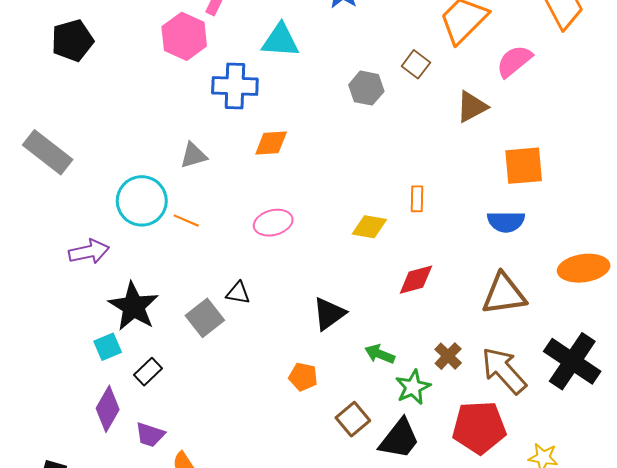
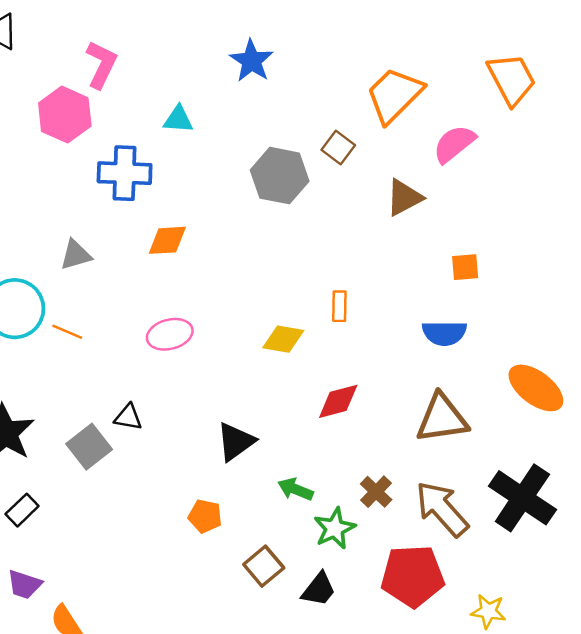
cyan triangle: (280, 41) -> (178, 119), size x0.7
gray hexagon: (366, 88) -> (280, 176), size x1.4
orange square: (524, 166) -> (465, 267), size x0.6
orange ellipse: (584, 268) -> (536, 388), turned 45
black trapezoid: (399, 439) -> (319, 589), size x0.7

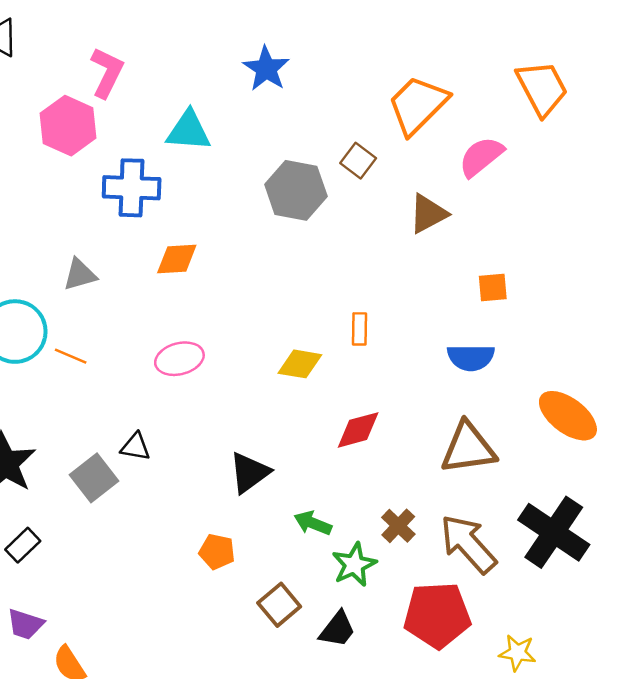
cyan triangle: (178, 119) -> (188, 131), size x1.4

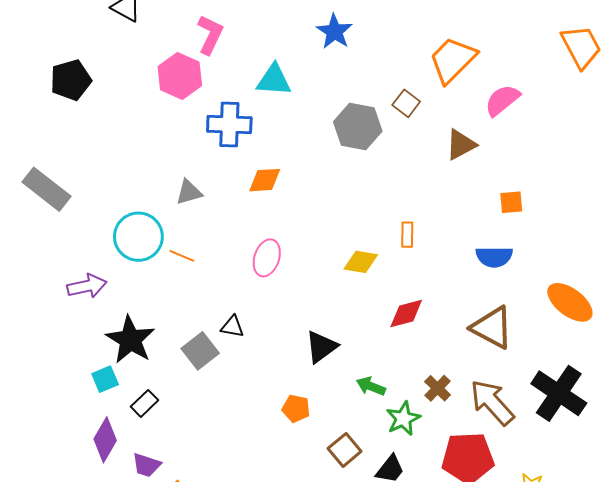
orange trapezoid: (542, 88) -> (581, 47), moved
pink ellipse: (179, 359) -> (267, 258), turned -57
brown triangle: (468, 448) -> (492, 328), turned 36

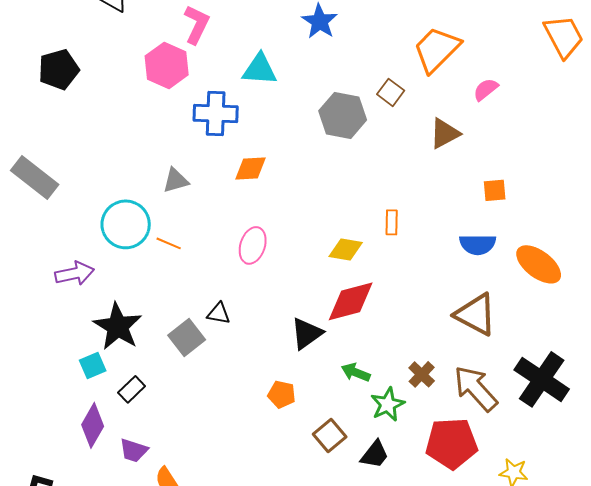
pink semicircle: (502, 100) -> (486, 89), size x0.7
orange ellipse: (570, 302) -> (539, 264), moved
red diamond: (406, 313) -> (351, 301), moved, size x1.4

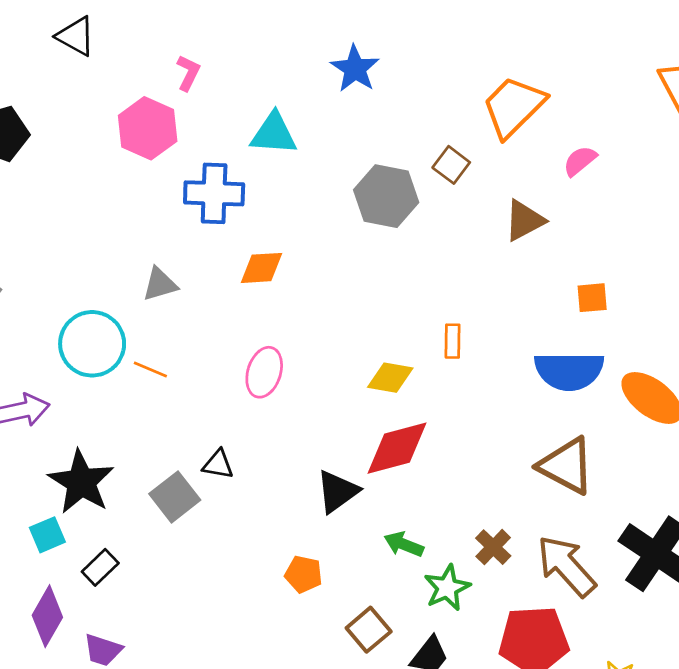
pink L-shape: (197, 24) -> (188, 73), size x0.7
blue semicircle: (478, 244) -> (569, 371), size x1.4

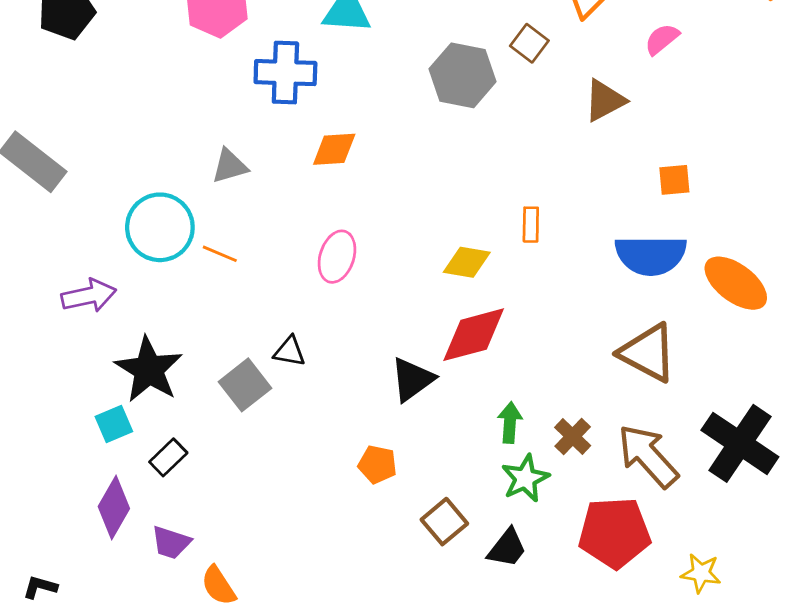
green arrow: (404, 544) -> (510, 423), moved, turned 72

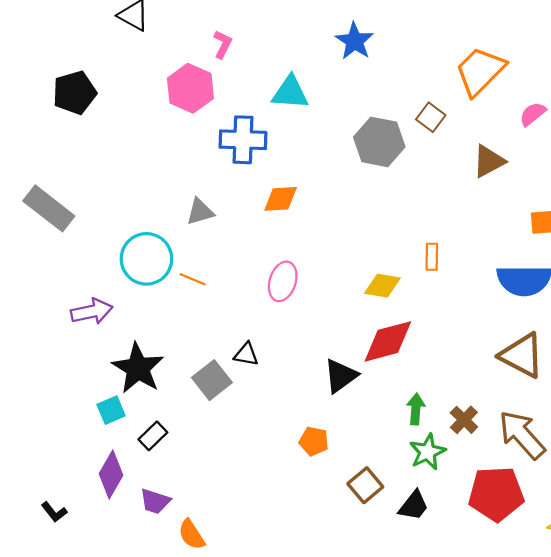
black L-shape: (40, 587) -> (54, 512), moved, turned -144

